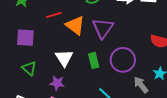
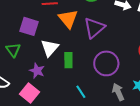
purple square: (25, 38) -> (29, 26), moved
green rectangle: (94, 60) -> (68, 60), moved

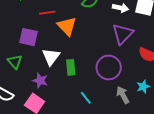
purple triangle: (94, 28) -> (123, 34), moved

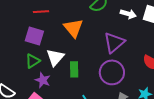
red line: (47, 13) -> (41, 12), moved
purple triangle: (123, 34) -> (114, 43), moved
green triangle: (15, 62) -> (33, 61), moved, turned 35

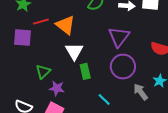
orange triangle: (73, 28) -> (65, 25), moved
purple square: (34, 36) -> (22, 38), moved
white triangle: (55, 57) -> (74, 51), moved

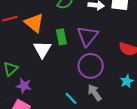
green rectangle: (85, 71) -> (61, 37), moved
gray arrow: (141, 92) -> (95, 93), moved

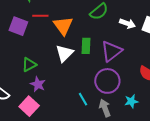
cyan star: (127, 81) -> (131, 101), moved
cyan line: (71, 98) -> (83, 99), moved

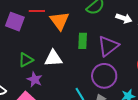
white triangle: (64, 53) -> (53, 58), moved, turned 42

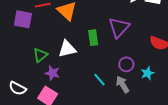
green rectangle: (83, 41) -> (93, 38), moved
purple circle: (104, 76) -> (126, 64), moved, size x0.6

